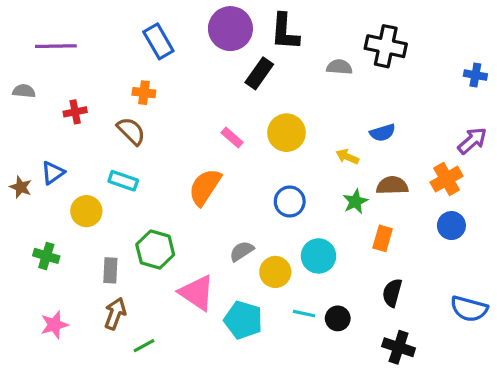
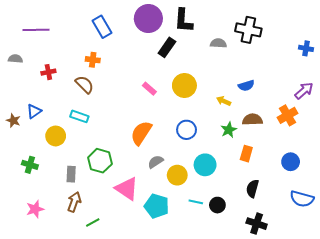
orange semicircle: (205, 187) -> (141, 133), moved
blue circle: (451, 226) -> (291, 162), moved

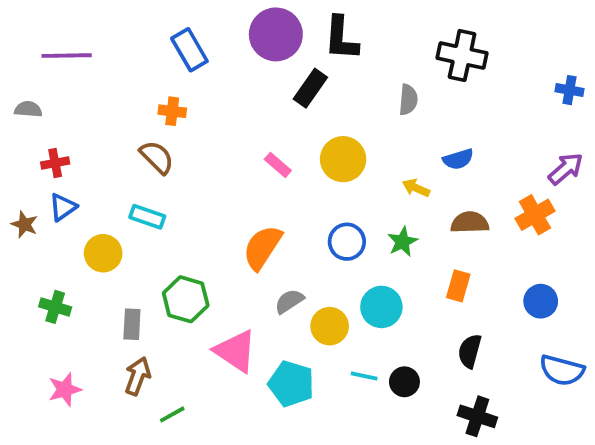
gray semicircle: (218, 43) -> (408, 100), moved, turned 91
red cross: (48, 72) -> (55, 163), moved
green star: (229, 130) -> (403, 242), moved

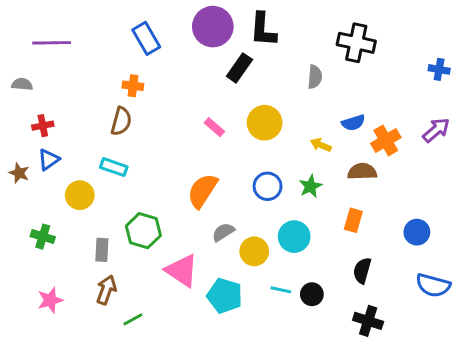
brown semicircle: (157, 157) -> (121, 121), turned 60
orange cross: (535, 215) -> (386, 140), moved

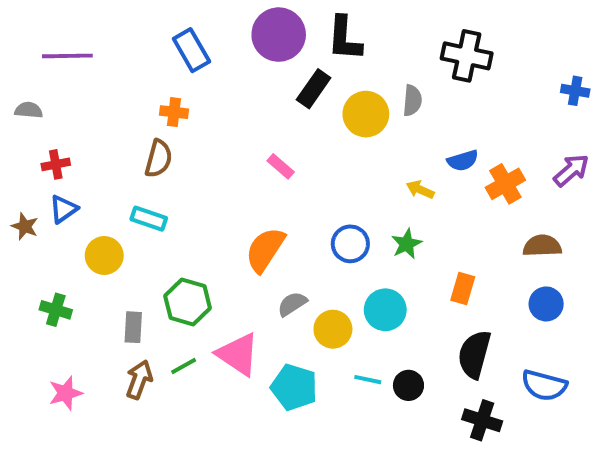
yellow circle: (265, 123) -> (366, 114), moved
brown semicircle: (362, 172) -> (542, 246), moved
black semicircle: (362, 271) -> (474, 354), size x1.4
blue semicircle: (433, 285) -> (544, 385), moved
green line: (133, 319) -> (184, 366), moved

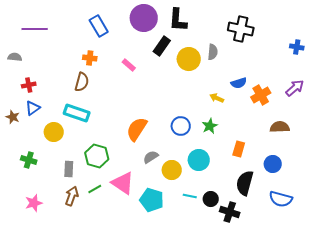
pink rectangle: (281, 166) -> (129, 65), moved
cyan rectangle: (149, 219) -> (77, 113), size x1.4
blue circle: (546, 304) -> (273, 164), moved
black cross: (482, 420) -> (230, 212), moved

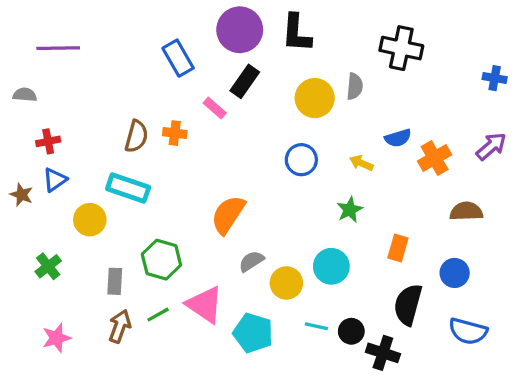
blue rectangle: (99, 26) -> (178, 58), moved
black rectangle: (162, 46) -> (245, 81), moved
orange cross: (90, 58) -> (175, 133), moved
blue circle: (181, 126) -> (301, 160), moved
green cross: (29, 160) -> (48, 266), turned 35

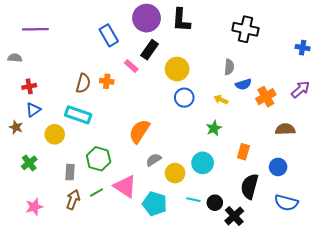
gray semicircle: (355, 86) -> (229, 67), moved
yellow circle: (315, 98) -> (177, 69), moved
brown star: (21, 195) -> (16, 127), moved
black cross: (383, 353) -> (234, 216), turned 30

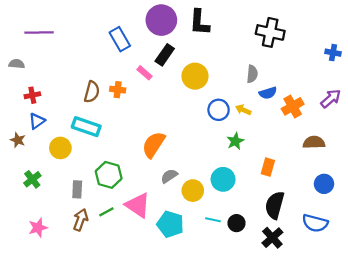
blue circle: (184, 98) -> (219, 110), moved
blue circle: (278, 167) -> (324, 184), moved
black cross: (234, 216) -> (272, 238), moved

